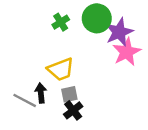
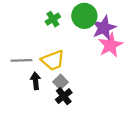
gray square: (69, 94) -> (60, 82), turned -32
gray line: (25, 100) -> (21, 60), moved, turned -30

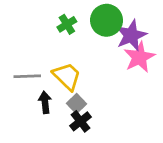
yellow trapezoid: (53, 60) -> (67, 76), turned -115

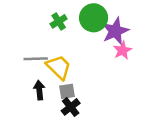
pink star: (139, 57) -> (122, 50), size x0.7
gray line: (27, 76) -> (36, 59), moved
gray square: (76, 104) -> (67, 91), turned 35

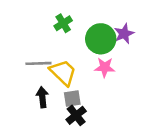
green circle: (94, 18) -> (101, 39), moved
purple star: (115, 31) -> (124, 34), size x0.7
pink star: (122, 50) -> (105, 67), moved, turned 30

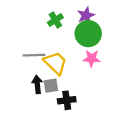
purple star: (124, 34) -> (86, 15), moved
gray square: (72, 98) -> (51, 86), moved
black cross: (76, 115) -> (67, 100), turned 30

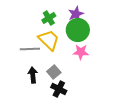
yellow trapezoid: (55, 63) -> (49, 40), moved
gray square: (51, 86) -> (54, 72), moved, turned -32
black cross: (67, 100) -> (59, 89), turned 35

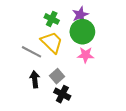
green cross: (49, 18) -> (52, 19), turned -32
gray line: (30, 49) -> (32, 52), turned 30

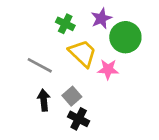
green circle: (82, 32) -> (125, 37), moved
yellow trapezoid: (52, 42) -> (83, 53), moved

